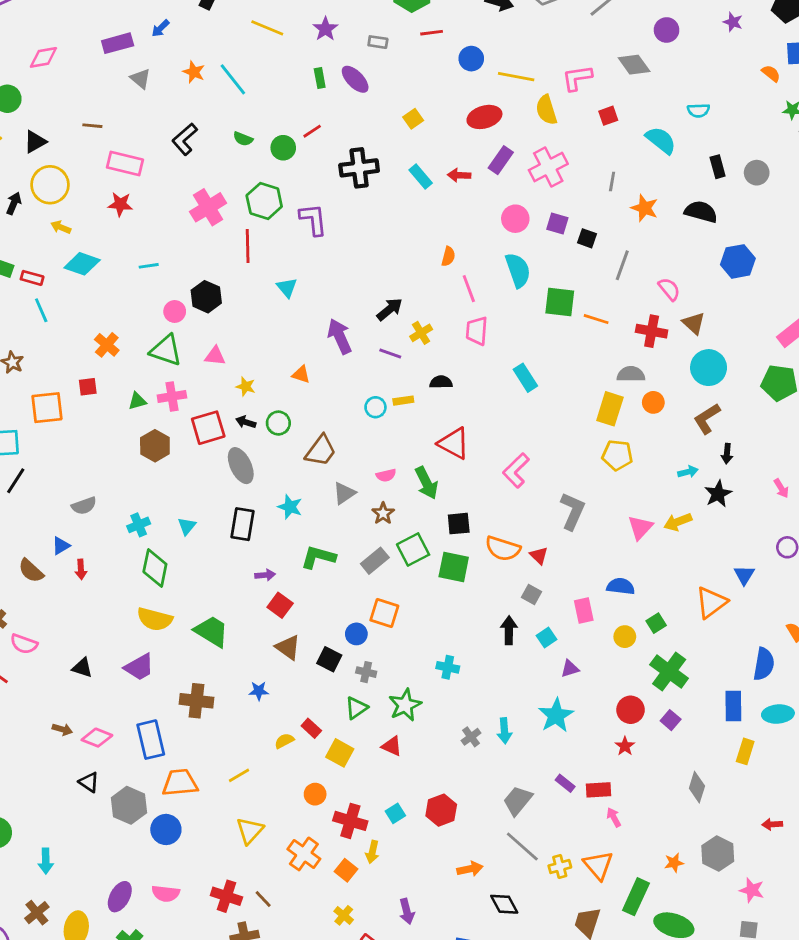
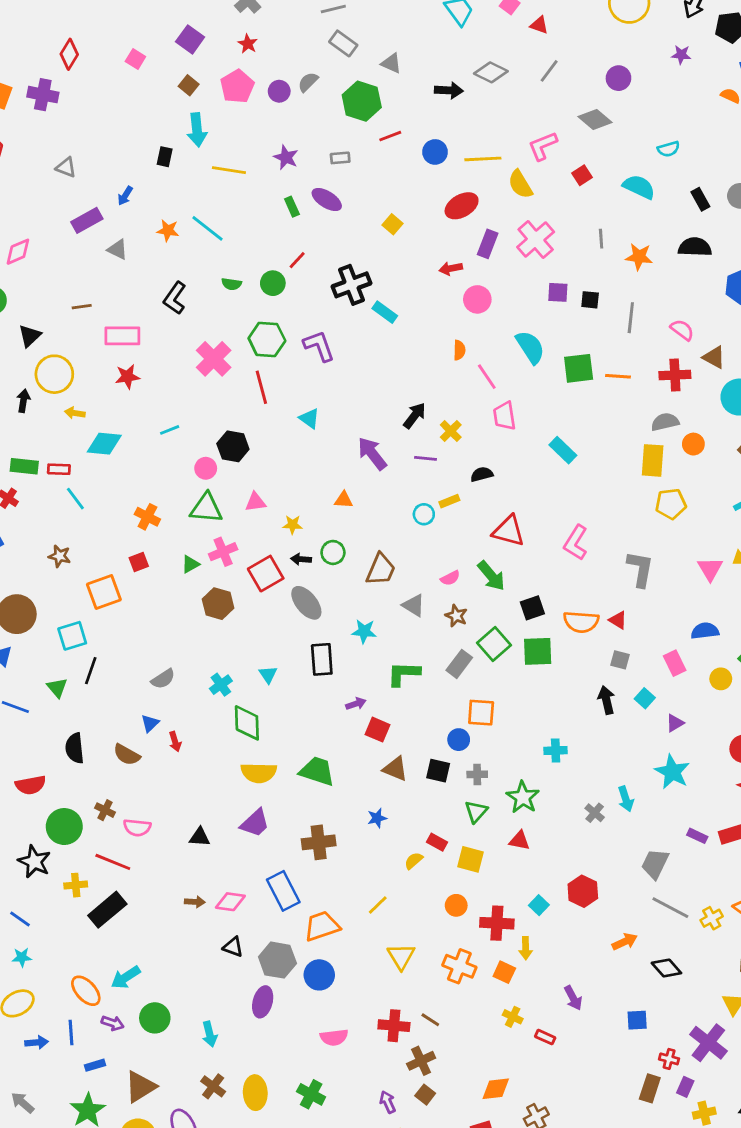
cyan rectangle: (421, 176) -> (385, 312), moved
pink circle: (515, 219) -> (477, 299), moved
gray triangle: (344, 493) -> (414, 605), turned -40
purple ellipse: (120, 897) -> (263, 1002), moved

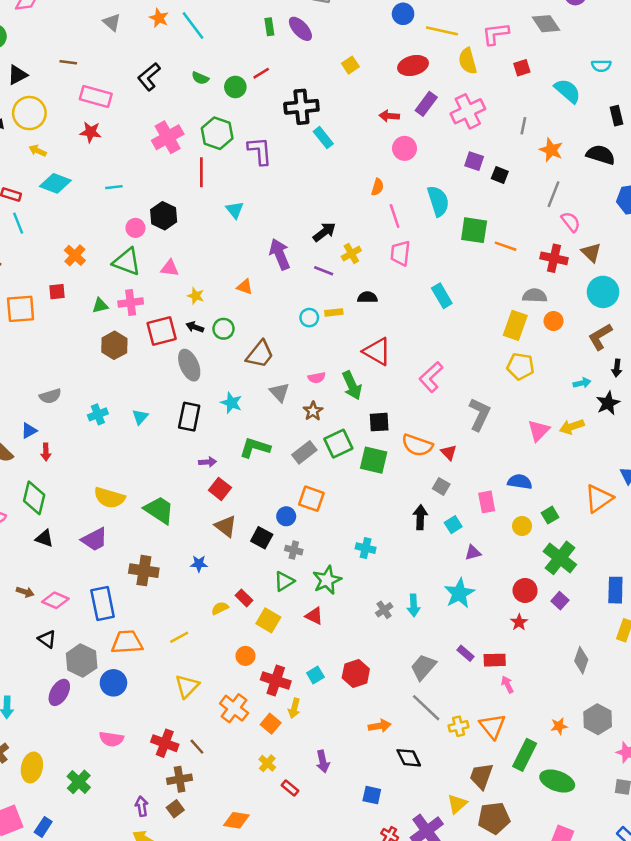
gray line: (631, 318) -> (553, 194), moved
green diamond: (247, 723) -> (34, 498), moved

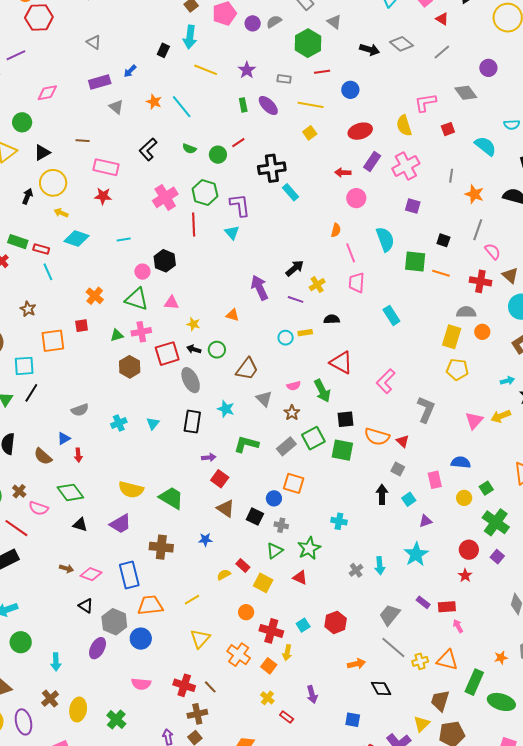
yellow line: (442, 31) -> (311, 105), moved
black square: (500, 175) -> (443, 240), moved
cyan triangle: (235, 210) -> (232, 233), moved
green diamond: (34, 498) -> (70, 492), turned -48
orange triangle: (492, 726) -> (447, 660), turned -35

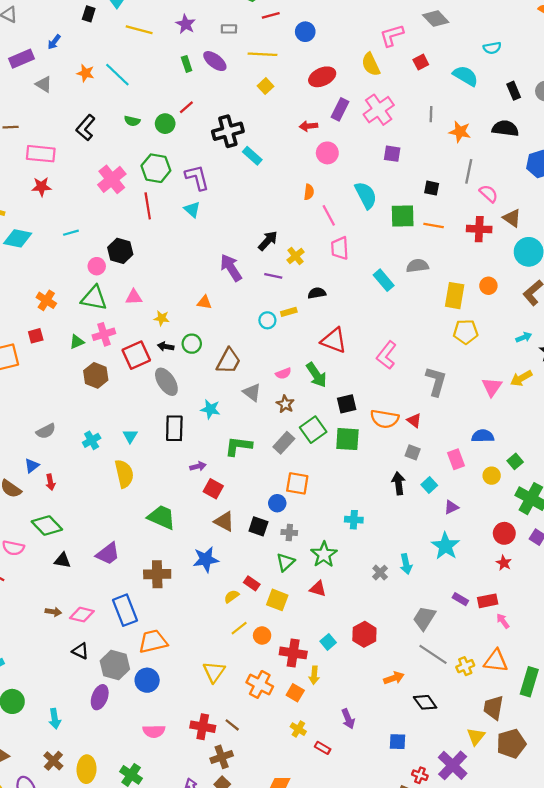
gray semicircle: (466, 312) -> (417, 266), moved
yellow semicircle: (131, 490) -> (124, 474), moved, turned -110
blue star: (205, 540) -> (206, 559), size x1.6
yellow line: (192, 600) -> (239, 628), moved

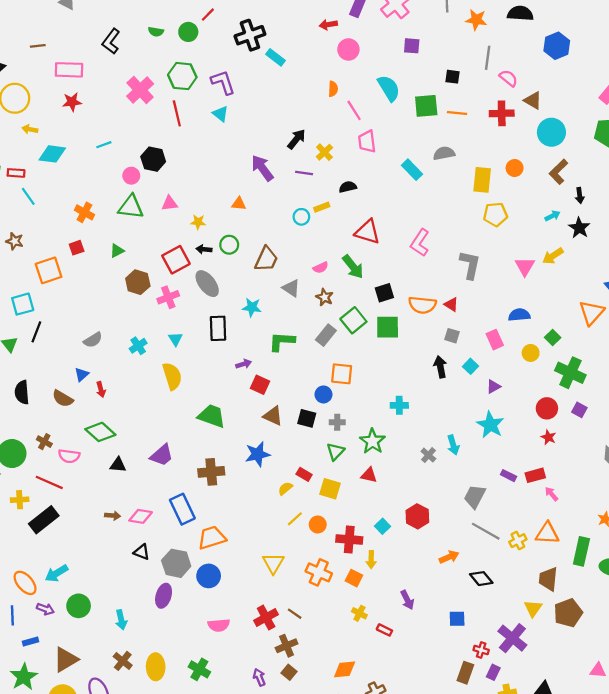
pink cross: (104, 334) -> (168, 297), moved
red cross: (203, 727) -> (266, 617), turned -35

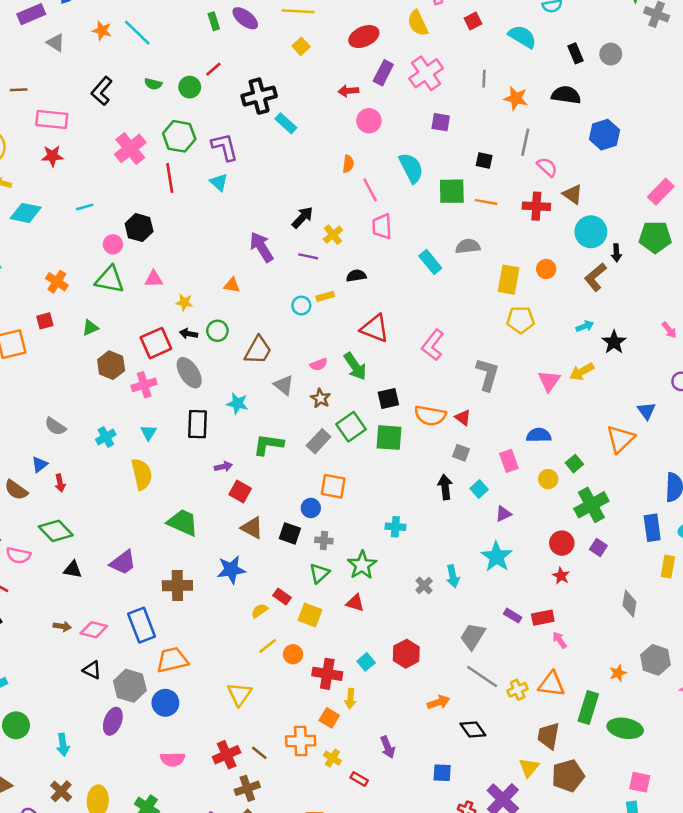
black arrow: (580, 195) -> (616, 253), moved
gray semicircle: (93, 340) -> (55, 426), turned 60
green cross: (570, 373) -> (591, 505), turned 32
orange cross: (319, 572) -> (301, 741), moved, turned -30

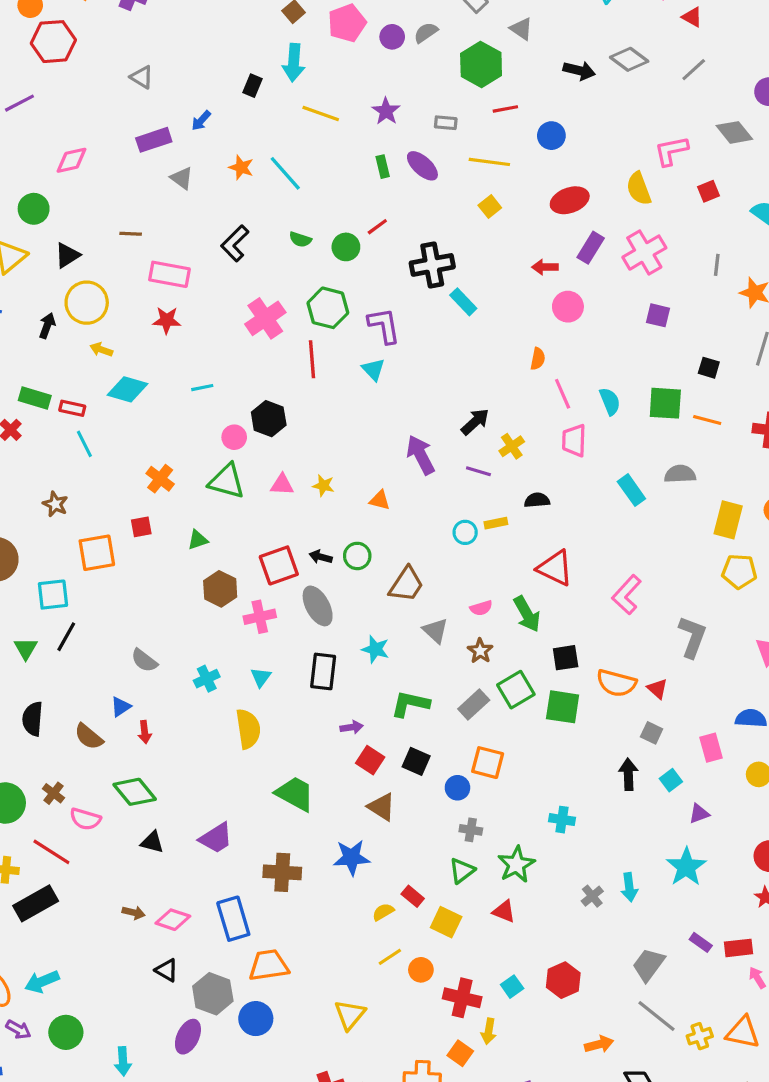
cyan semicircle: (411, 168) -> (610, 401), moved, size x0.7
yellow star: (184, 302) -> (323, 486), moved
black square: (290, 533) -> (416, 761), moved

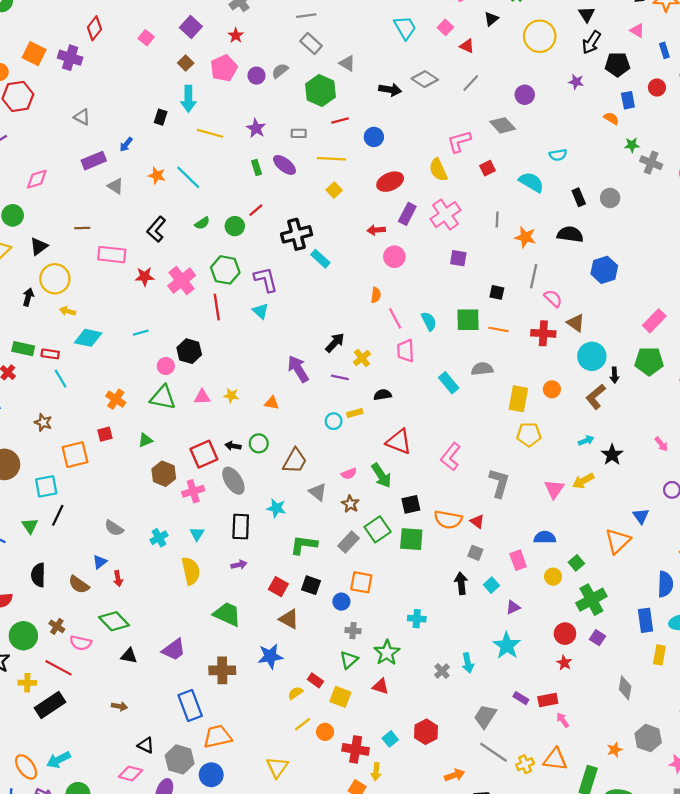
green semicircle: (300, 239) -> (202, 223), turned -48
red star: (167, 320) -> (145, 277), moved
purple arrow: (352, 727) -> (239, 565), moved
pink diamond: (173, 920) -> (130, 773), moved

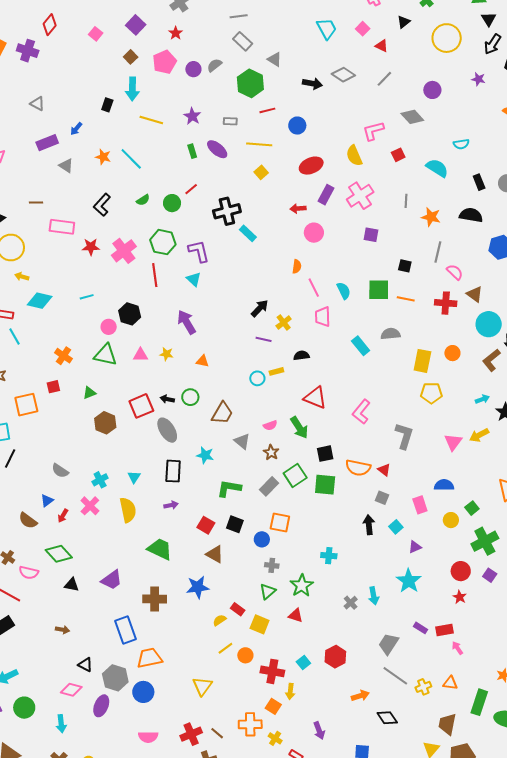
purple arrow: (298, 369) -> (187, 322), moved
pink cross: (193, 491) -> (90, 506), moved, turned -30
red arrow: (118, 579) -> (63, 516), turned 40
orange triangle: (555, 759) -> (450, 683), size x0.7

